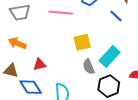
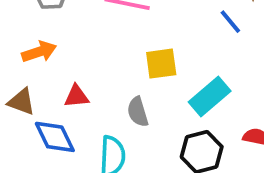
orange arrow: (17, 43) -> (39, 52), turned 132
gray semicircle: (89, 67) -> (138, 112), moved

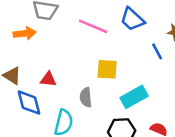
orange arrow: (39, 52) -> (25, 33), moved

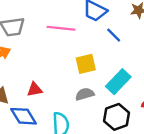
blue line: (157, 51) -> (114, 35), moved
gray semicircle: (86, 97) -> (85, 94), moved, turned 96

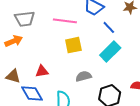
yellow square: (86, 64) -> (73, 45), moved
cyan rectangle: (118, 82) -> (110, 51), moved

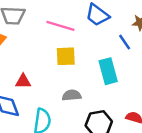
blue line: (109, 27) -> (125, 42), moved
cyan rectangle: (110, 51) -> (108, 71), turned -70

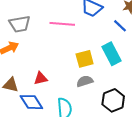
yellow square: (66, 56) -> (85, 59), moved

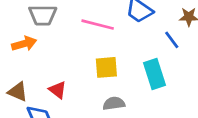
yellow square: (85, 59) -> (106, 67), moved
red triangle: (41, 78) -> (58, 90), turned 40

